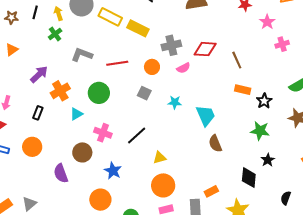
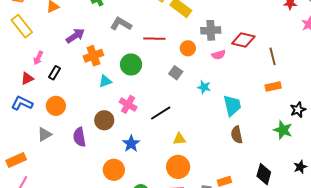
orange rectangle: (243, 90) -> (273, 86), turned -35
black star: (264, 101) -> (298, 110), moved
black rectangle: (38, 113) -> (55, 73), moved
black star: (268, 160) -> (300, 167), moved
gray triangle: (29, 204) -> (44, 134), moved

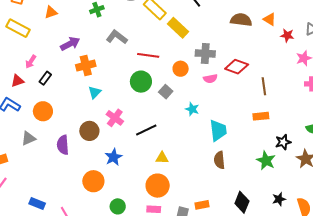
yellow rectangle: (22, 26) -> (18, 28), turned -30
green circle: (131, 64) -> (141, 82), moved
cyan triangle: (105, 81) -> (95, 92), turned -32

